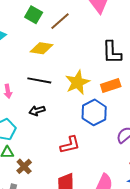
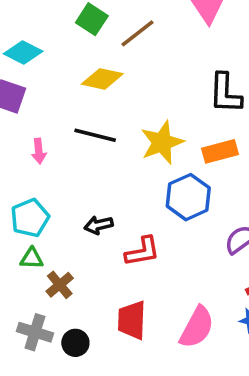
black arrow: (37, 111) -> (98, 225), moved

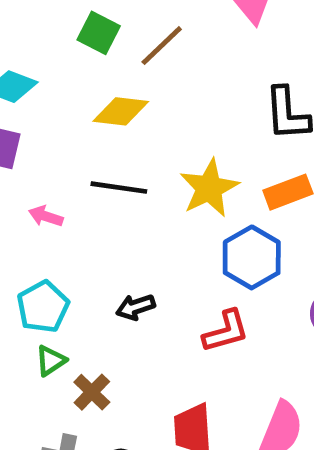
pink arrow: (39, 151) -> (46, 216), turned 120
red L-shape: (142, 251) -> (226, 331), moved
green triangle: (32, 258) -> (51, 361), turned -30

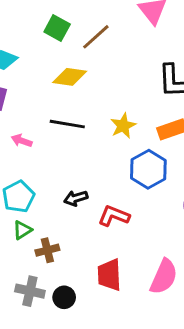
yellow star: (209, 188) -> (123, 126), size x0.7
red L-shape: (226, 331) -> (114, 216), moved, turned -144
brown cross: (92, 392) -> (47, 250), turned 30

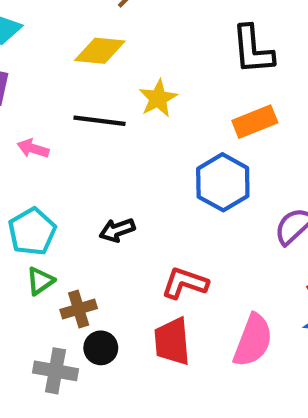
yellow star: (123, 126) -> (158, 98), moved
red L-shape: (114, 216) -> (185, 283), moved
black circle: (64, 297) -> (101, 348), moved

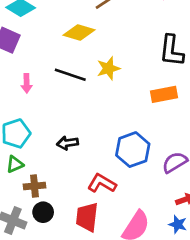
pink arrow: (33, 148) -> (27, 83), turned -120
blue hexagon: (223, 182) -> (133, 150), moved

